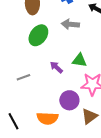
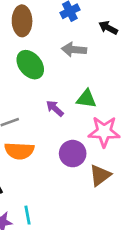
green ellipse: (38, 35) -> (30, 65), turned -75
orange semicircle: (47, 118) -> (19, 151), moved

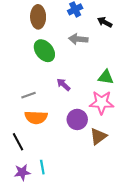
green triangle: (86, 99) -> (106, 77), moved

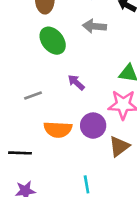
orange semicircle: (36, 117) -> (58, 129), moved
black line: (18, 142) -> (20, 153), turned -60
cyan line: (42, 167) -> (87, 184), moved

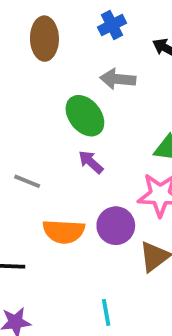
green ellipse: (53, 41) -> (85, 116), moved
gray line: (33, 95) -> (27, 181), turned 42

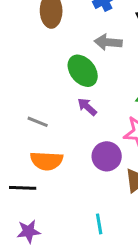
orange semicircle: (64, 231) -> (47, 161), moved

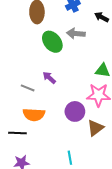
green ellipse: (83, 71) -> (52, 42), moved
purple arrow: (87, 107) -> (49, 78), moved

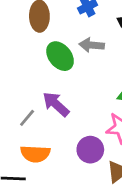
purple arrow: (49, 78) -> (56, 104), size x1.5
gray line: (28, 88) -> (27, 118), turned -72

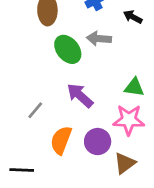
purple arrow: (56, 104) -> (80, 95), moved
orange semicircle: (35, 154) -> (61, 140), moved, turned 108

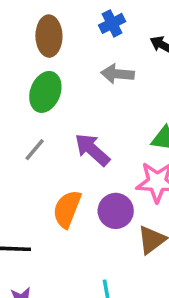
green ellipse: (68, 49) -> (45, 92), moved, turned 60
gray line: (35, 110) -> (35, 150), moved

